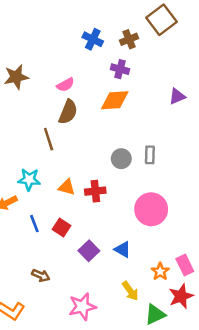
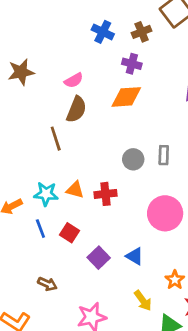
cyan star: (29, 179) -> (46, 194), moved

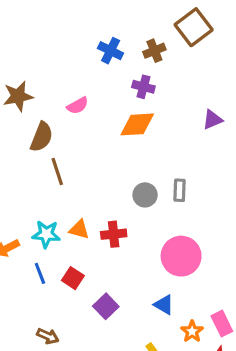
brown semicircle: (76, 109) -> (42, 137), moved
blue triangle: (135, 256) -> (164, 305), moved

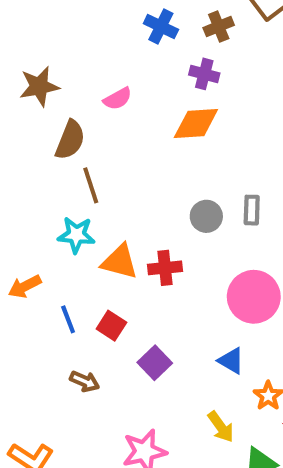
orange triangle: (79, 229) -> (120, 262), size x1.4
cyan star: (46, 234) -> (76, 235), moved
brown arrow: (48, 336) -> (85, 381), moved

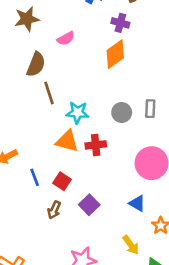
brown star: (39, 86) -> (27, 19), moved
orange diamond: (196, 123) -> (115, 54), turned -32
cyan star: (76, 235) -> (77, 112), moved
brown arrow: (85, 381) -> (54, 210), moved, turned 90

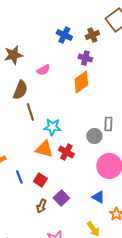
gray circle: (122, 112) -> (94, 136), moved
red cross: (96, 145) -> (66, 152), turned 35
brown arrow: (54, 210) -> (41, 206), moved

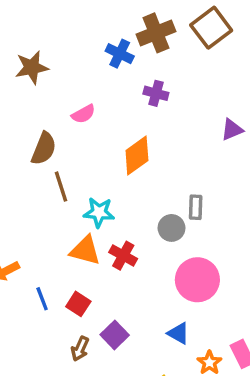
brown cross: (92, 35) -> (156, 33), moved, size x1.5
brown star: (13, 55) -> (32, 67), moved
orange diamond: (81, 82) -> (137, 155), moved

